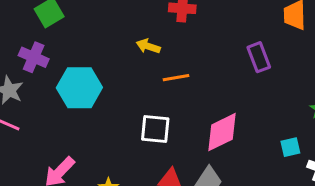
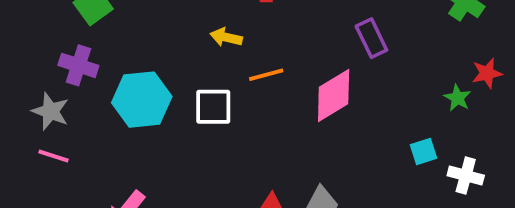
white square: (155, 129) -> (213, 107), moved
pink diamond: (222, 132) -> (334, 96), moved

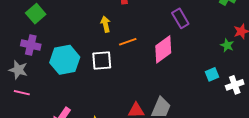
yellow arrow: (226, 37) -> (106, 24), turned 70
white cross: (466, 176) -> (235, 85), turned -30

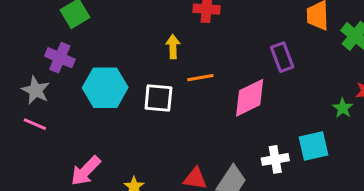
cyan square: (212, 74) -> (314, 146), size x1.5
white cross: (235, 85) -> (275, 159), moved

